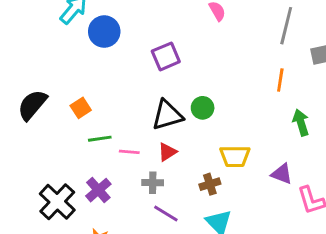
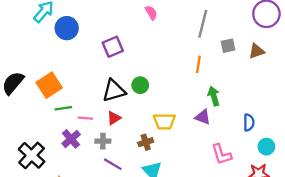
orange square: (81, 108) -> (49, 85), size x1.6
purple triangle: (282, 174) -> (203, 117), moved
purple cross: (98, 190) -> (71, 139), moved

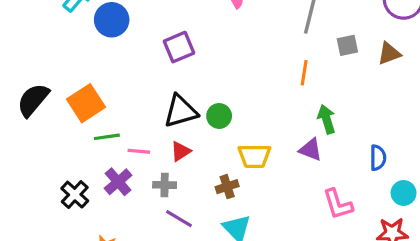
green circle: (140, 85) -> (219, 116), moved
black cross: (32, 155) -> (75, 195), moved, size x0.7

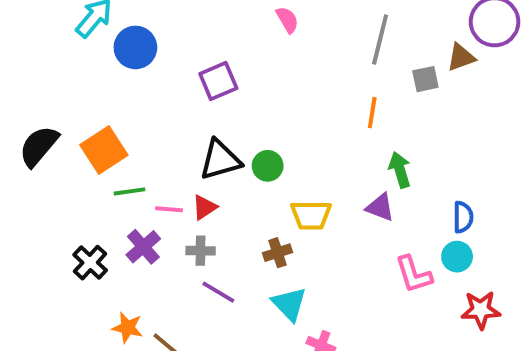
brown triangle: (389, 53) -> (461, 57), moved
red triangle: (181, 151) -> (204, 207), moved
cyan circle: (404, 193) -> (457, 257), moved

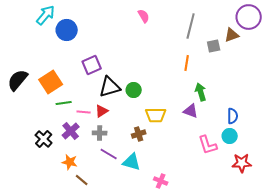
purple square: (218, 81) -> (92, 65), moved
cyan triangle: (289, 304) -> (132, 162), moved, turned -30
orange star: (128, 328) -> (70, 162), moved

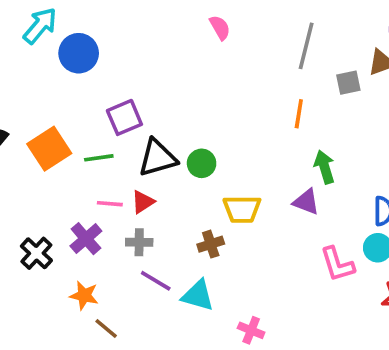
green line: (64, 103) -> (99, 158), moved

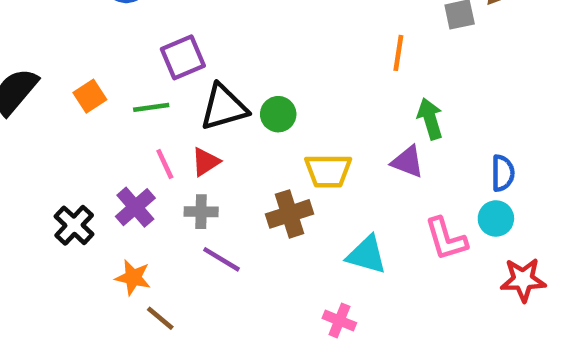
orange square: (49, 149) -> (90, 96), size x0.6
pink line: (110, 204) -> (165, 164), turned 60
brown cross: (211, 244) -> (290, 214), size x1.4
cyan triangle: (198, 295) -> (367, 255), moved

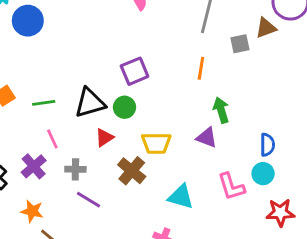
purple square: (183, 57) -> (135, 71), moved
red triangle: (206, 162) -> (104, 138), moved
brown cross: (290, 214) -> (132, 171), turned -32

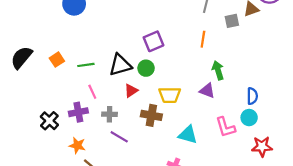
purple cross: (34, 166) -> (78, 112), turned 30
brown cross: (132, 171) -> (151, 115), turned -30

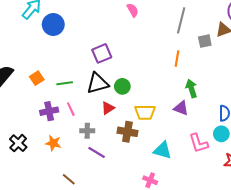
purple square: (154, 41) -> (102, 53), moved
purple cross: (78, 112) -> (49, 111), moved
black cross: (49, 121) -> (18, 143), moved
orange star: (77, 145) -> (53, 143), moved

